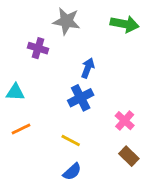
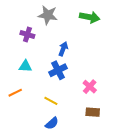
cyan triangle: (15, 92) -> (25, 66), moved
brown rectangle: (129, 156) -> (93, 112), turned -40

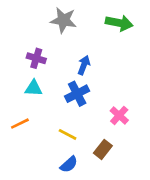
purple cross: (27, 35) -> (36, 58), moved
brown rectangle: (93, 112) -> (103, 149), moved, turned -56

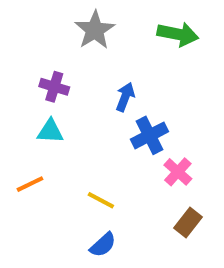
gray star: (63, 20) -> (95, 30), turned 30
blue cross: (77, 94) -> (149, 135), moved
brown rectangle: (103, 149) -> (188, 223), moved

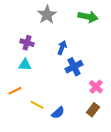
pink cross: (178, 172) -> (96, 87), moved
yellow line: (101, 200) -> (37, 105), moved
blue semicircle: (103, 245) -> (58, 113), moved

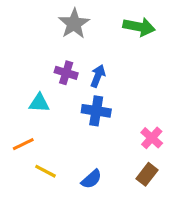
purple cross: (27, 43) -> (66, 73), moved
blue cross: (74, 67) -> (96, 111), moved, turned 36
yellow line: (37, 105) -> (45, 171), moved

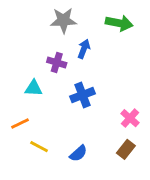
gray star: (74, 24) -> (63, 20), turned 30
blue arrow: (98, 76) -> (84, 49), moved
blue cross: (96, 111) -> (82, 95), turned -30

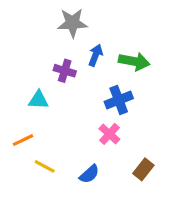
green arrow: (119, 23) -> (134, 61), moved
blue cross: (82, 95) -> (119, 100), moved
pink cross: (130, 118) -> (109, 134), moved

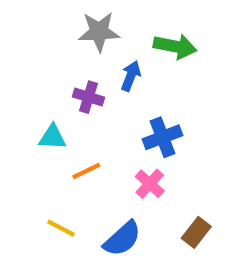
green arrow: (134, 61) -> (175, 46), moved
orange line: (23, 140) -> (86, 171), moved
blue semicircle: (89, 174) -> (122, 239), size x1.4

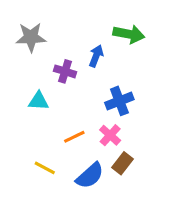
gray star: (99, 32) -> (31, 37), moved
orange line: (86, 171) -> (74, 137), moved
brown rectangle: (196, 232) -> (123, 163), moved

